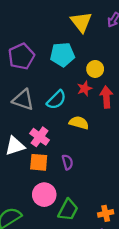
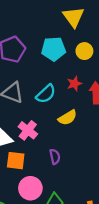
yellow circle: (95, 69) -> (84, 51), moved
yellow semicircle: (79, 123) -> (68, 118), turned 132
orange square: (39, 162) -> (16, 161), moved

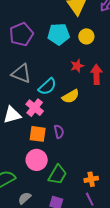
cyan semicircle: (46, 94) -> (47, 87), moved
orange square: (16, 161) -> (38, 134), moved

